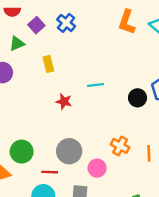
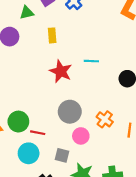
red star: (64, 101) -> (61, 71), size x1.5
gray circle: (69, 151) -> (70, 112), moved
green circle: (22, 152) -> (18, 122), moved

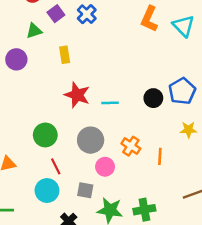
cyan line: (91, 61) -> (110, 103), moved
green circle: (18, 122) -> (45, 135), moved
red line: (38, 133) -> (56, 166), turned 56

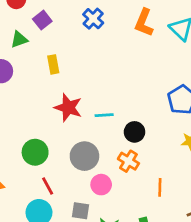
blue cross: (87, 14) -> (93, 19), moved
black circle: (153, 98) -> (134, 132), moved
orange line: (160, 156) -> (160, 187), moved

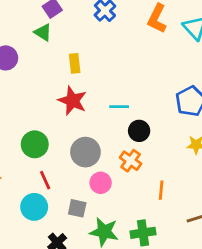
green triangle: (19, 40) -> (43, 32), moved, turned 48
yellow rectangle: (53, 64) -> (75, 63), moved
cyan line: (104, 115) -> (119, 107), moved

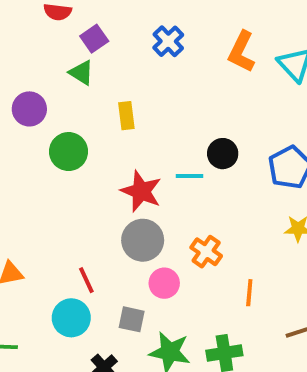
red star: (72, 101) -> (141, 191), moved
black circle: (139, 131) -> (223, 154), moved
green circle: (35, 144) -> (69, 152), moved

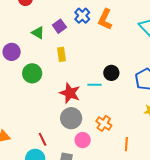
purple square: (94, 39) -> (59, 26), moved
orange L-shape: (242, 52) -> (105, 19), moved

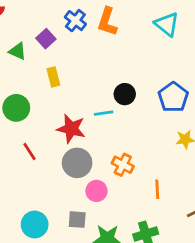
red line: (43, 139) -> (29, 151), moved

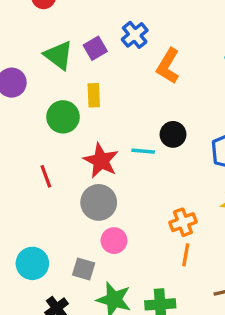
orange L-shape: (107, 22) -> (168, 66), moved
green triangle: (17, 51) -> (59, 55), size x1.4
green circle: (16, 108) -> (63, 117), moved
orange cross: (123, 165) -> (183, 222), moved, turned 30

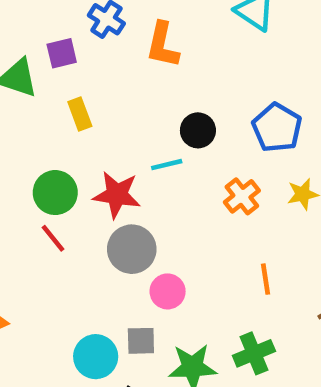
purple square: (95, 48) -> (62, 53), turned 35
green circle: (63, 117) -> (55, 193), moved
orange cross: (183, 222) -> (242, 196), moved
cyan circle: (32, 263) -> (96, 357), moved

